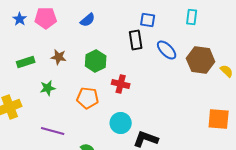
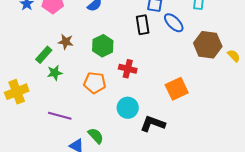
blue ellipse: (167, 50) -> (174, 23), moved
green rectangle: (26, 62) -> (44, 55), moved, turned -30
orange square: (219, 119) -> (177, 89), moved, turned -30

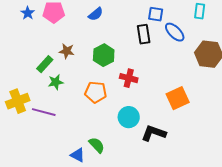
purple line: (60, 116) -> (44, 112), moved

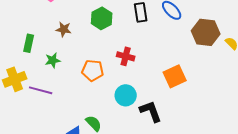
green hexagon: (104, 55) -> (102, 18), moved
green rectangle: (45, 64) -> (29, 43), moved, turned -30
black L-shape: (154, 133) -> (151, 111), turned 50

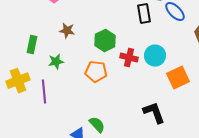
green hexagon: (102, 18) -> (105, 41), moved
purple line: (41, 90) -> (44, 92), turned 70
cyan circle: (126, 95) -> (155, 56), moved

